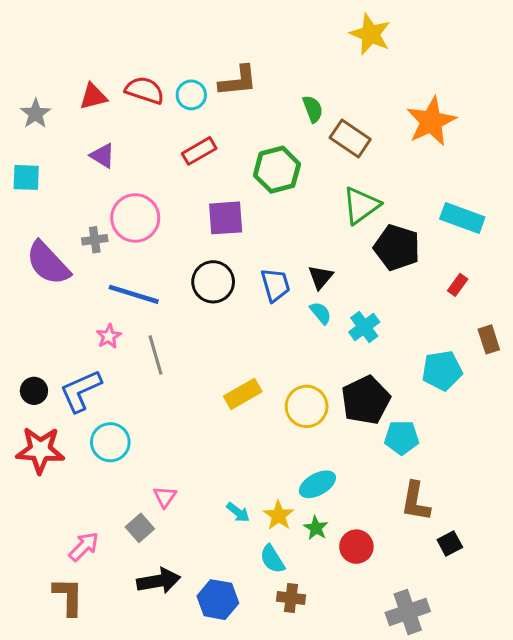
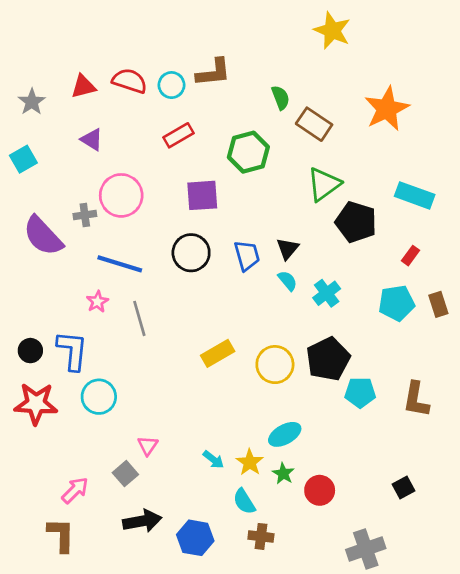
cyan square: (26, 177) -> (23, 159), turned -32
cyan pentagon: (442, 371) -> (396, 303), moved
blue L-shape: (81, 391) -> (72, 351), turned 120
brown L-shape: (416, 501) -> (416, 399), moved

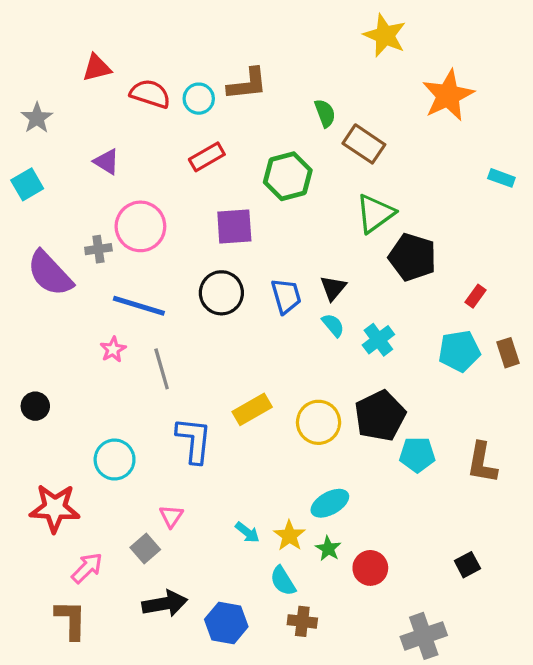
red triangle: (83, 86) -> (97, 68), moved
orange star: (387, 109) -> (448, 95), moved
cyan rectangle: (415, 195) -> (501, 178), moved, size x0.6
blue L-shape: (72, 351) -> (194, 440), moved
red star: (36, 404) -> (55, 508), moved

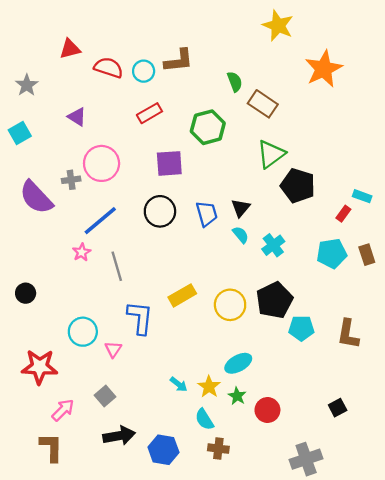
cyan rectangle: (501, 178) -> (362, 196), moved
blue line: (139, 306) -> (100, 221), turned -57
pink triangle: (171, 516) -> (113, 349), moved

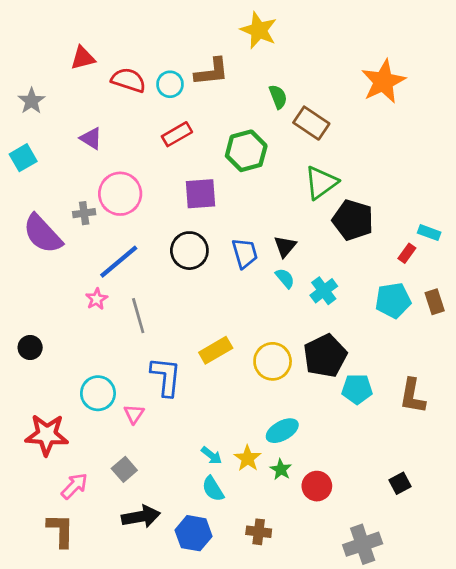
yellow star: (278, 26) -> (259, 30), moved
cyan semicircle: (204, 419) -> (213, 489), moved

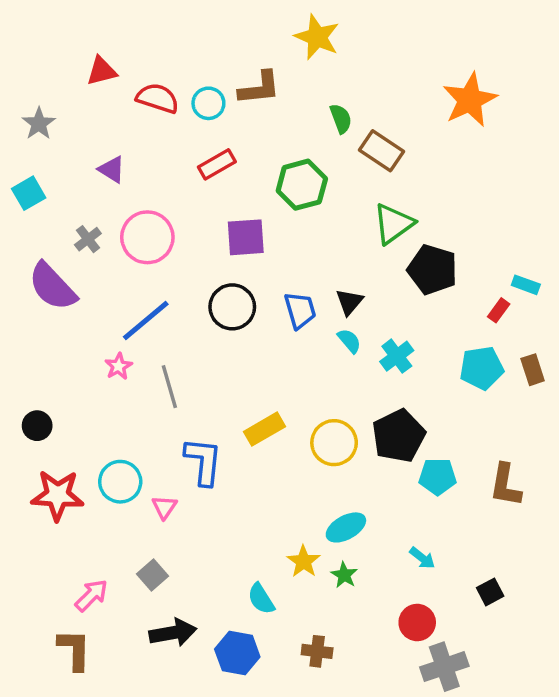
gray cross: (84, 213) -> (88, 239), moved, turned -30
red star: (47, 435) -> (57, 495), moved
cyan arrow: (212, 456) -> (422, 558), moved
red circle: (317, 486) -> (417, 622), moved

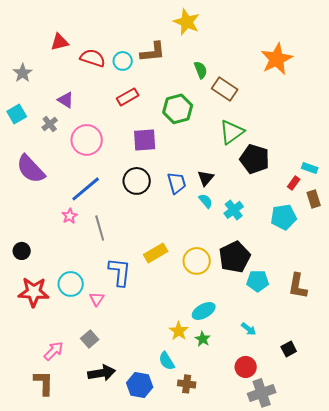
gray cross: (88, 239) -> (50, 124), moved
brown rectangle: (533, 370) -> (314, 199), moved
cyan semicircle: (261, 599) -> (167, 361), moved

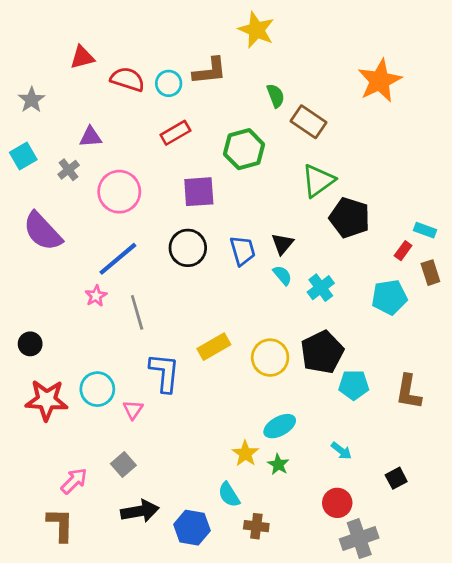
purple triangle: (66, 100) -> (90, 137), turned -36

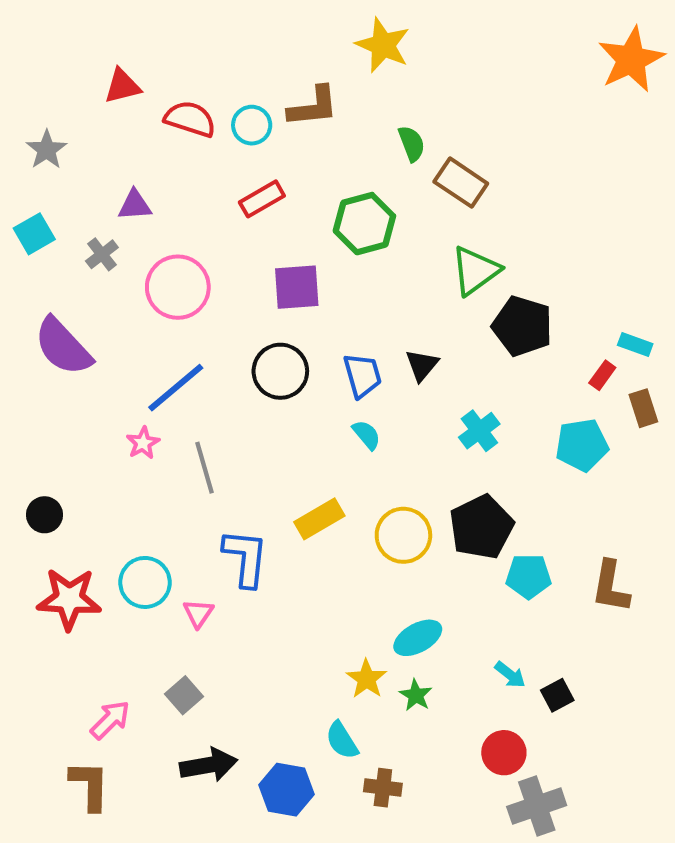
orange star: (380, 81) -> (631, 59), moved
cyan semicircle: (282, 275) -> (366, 435), moved
black square: (396, 478) -> (557, 695), moved

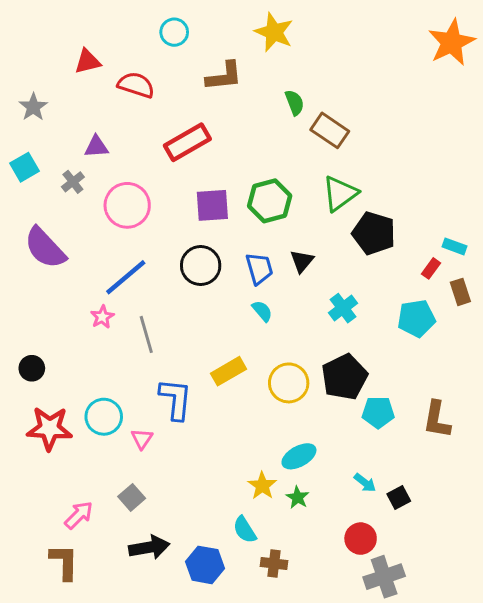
cyan circle: (252, 125) -> (174, 32), moved
red rectangle: (262, 199) -> (187, 142), size x1.4
green hexagon: (364, 224) -> (270, 201), moved

